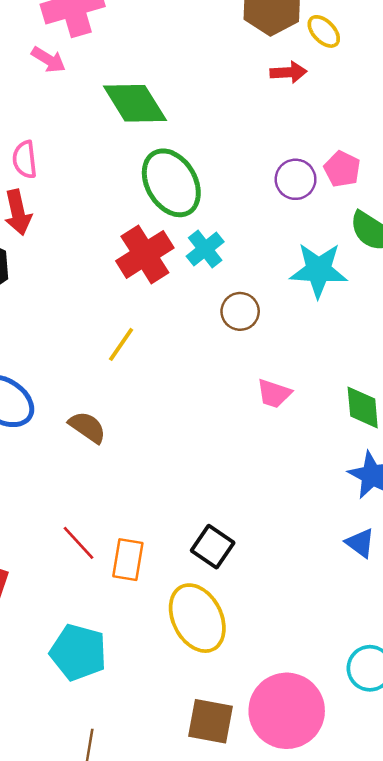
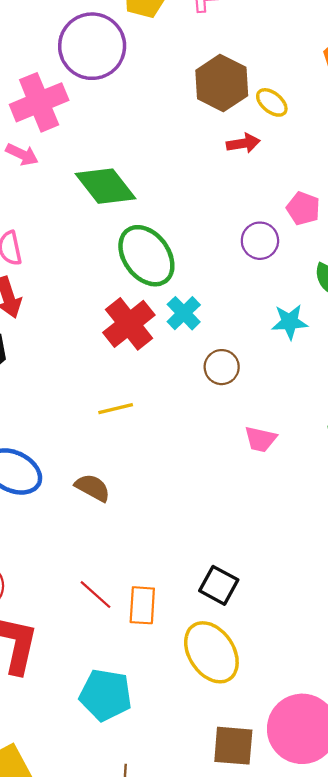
pink pentagon: (342, 169) -> (303, 208), moved
cyan star: (318, 270) -> (290, 322), size x0.7
yellow line: (121, 344) -> (116, 409), turned 48

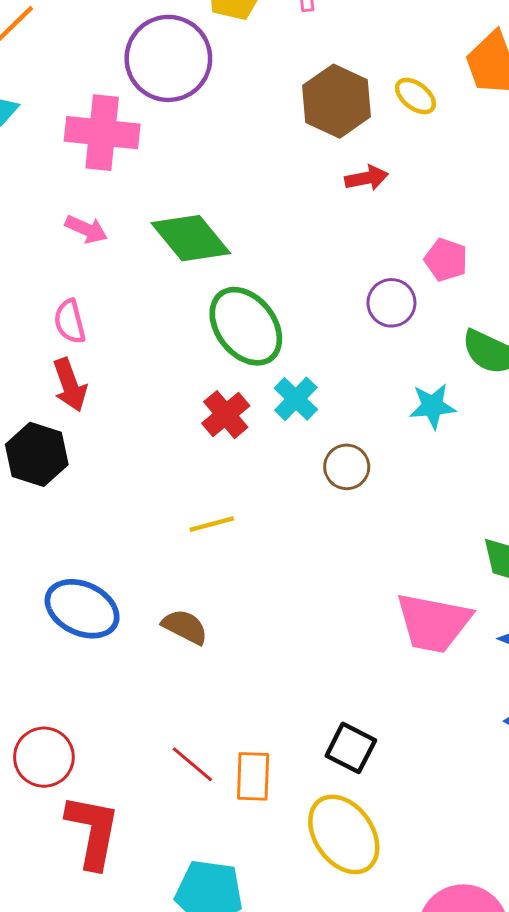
pink cross: (39, 102) -> (102, 133), turned 30
yellow ellipse: (272, 102) -> (415, 96), moved
pink arrow: (22, 154) -> (86, 229), moved
red cross: (129, 324) -> (226, 415), size x0.7
pink trapezoid: (261, 439) -> (433, 623), moved, size x1.8

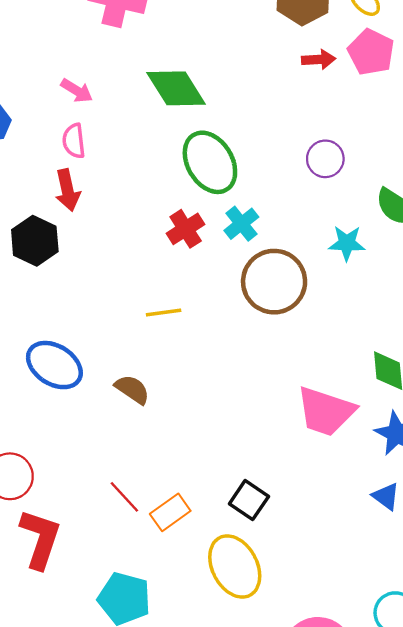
pink arrow: (86, 229) -> (77, 91), moved
pink pentagon: (446, 260) -> (371, 52), moved, size x1.4
brown circle: (347, 467) -> (274, 282), size x1.8
orange rectangle: (253, 776) -> (170, 512), turned 45

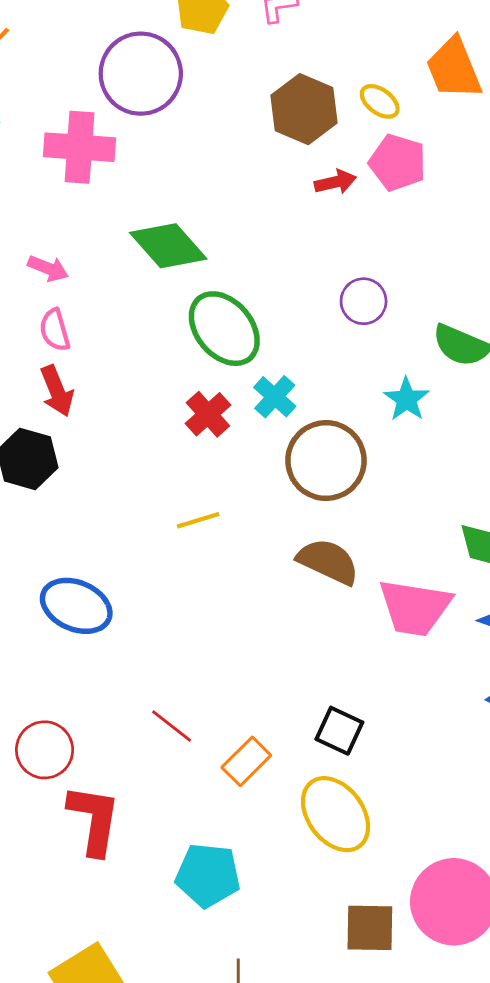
cyan star: (347, 243) -> (407, 399), turned -30
brown semicircle: (132, 389) -> (328, 561), moved, size x1.4
red line: (124, 497) -> (172, 726), moved

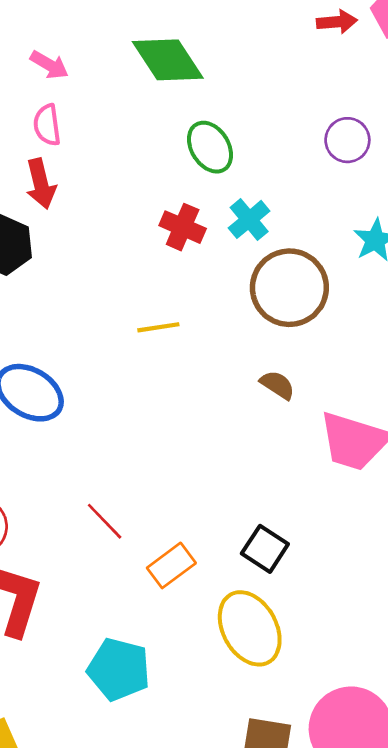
green ellipse: (224, 329) -> (210, 147), size x0.7
red cross: (208, 414) -> (183, 227), turned -33
brown semicircle: (328, 561) -> (277, 385), size x0.6

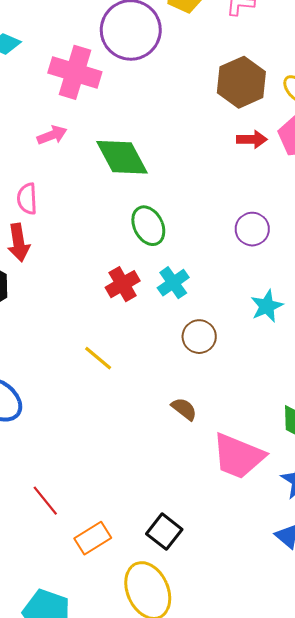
pink arrow: (49, 65) -> (52, 135), moved, turned -56
red cross: (183, 227) -> (123, 284), turned 32
brown circle: (289, 288) -> (199, 337), size x0.6
yellow line: (158, 327) -> (98, 358), turned 44

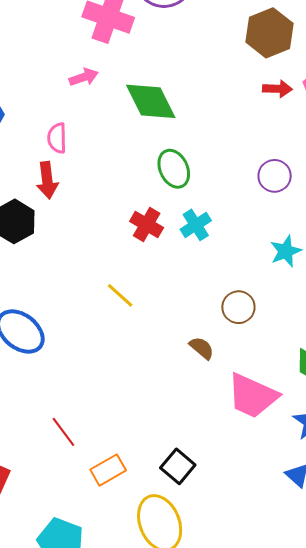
red cross: (123, 284) -> (147, 224), turned -32
brown circle: (199, 337) -> (238, 307), moved

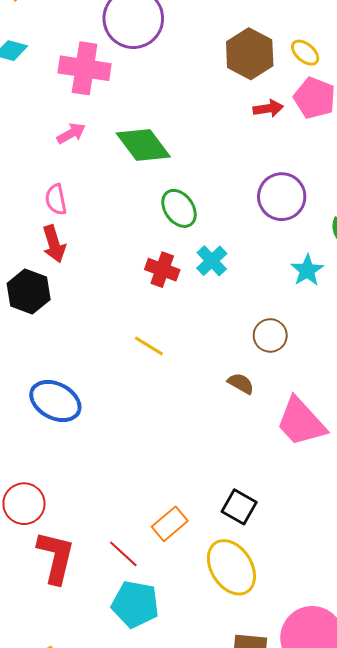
purple circle: (275, 176) -> (282, 197), size x1.4
pink trapezoid: (253, 396) -> (301, 422), turned 34
red line: (63, 432) -> (123, 554), moved

